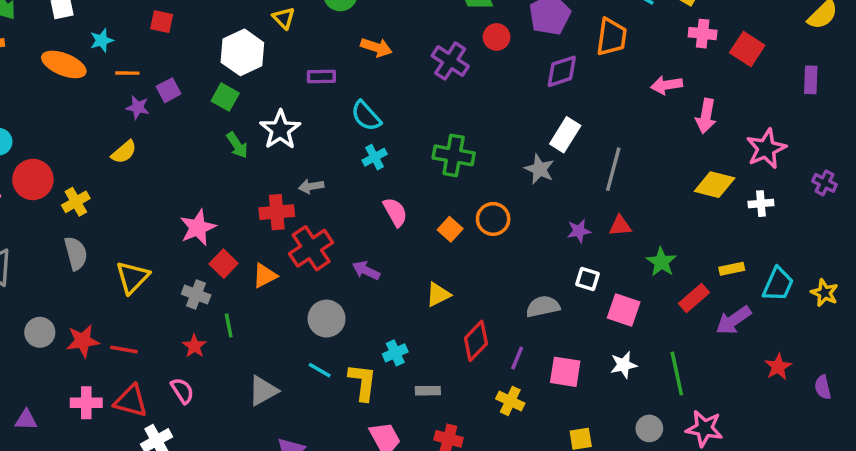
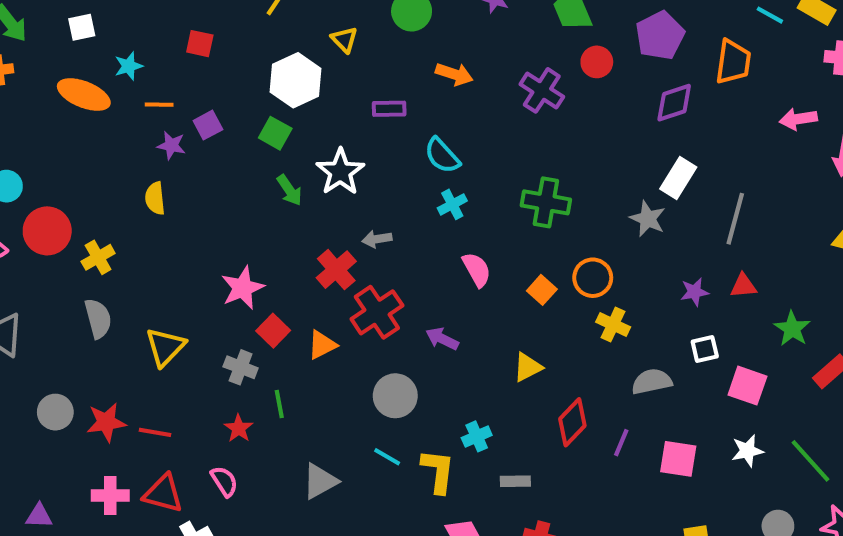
yellow semicircle: (124, 152) -> (155, 198), turned 124
red cross: (277, 212) -> (336, 270), turned -36
white square: (588, 279) -> (705, 349), turned -30
green line: (677, 374) -> (811, 461), turned -30
yellow cross: (510, 401) -> (613, 325), moved

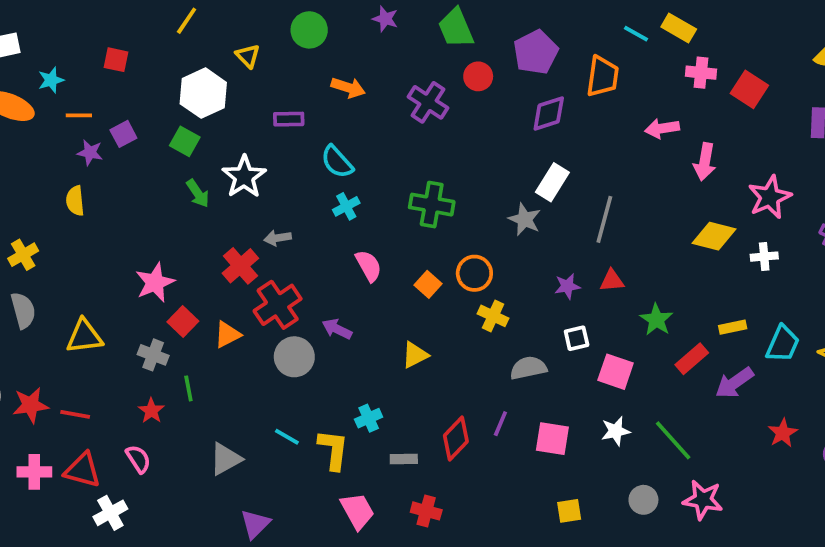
yellow triangle: (165, 347) -> (84, 336), turned 39
gray circle: (395, 396) -> (294, 357), moved
red diamond: (572, 422) -> (456, 439), moved

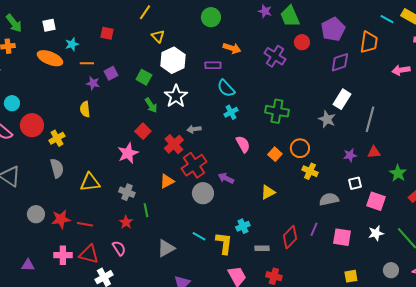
purple star: (385, 19) -> (265, 11), moved
yellow triangle: (248, 56) -> (158, 36), moved
white hexagon: (203, 93) -> (173, 60), moved
purple rectangle: (289, 119) -> (213, 65), moved
red square: (183, 322) -> (143, 131), moved

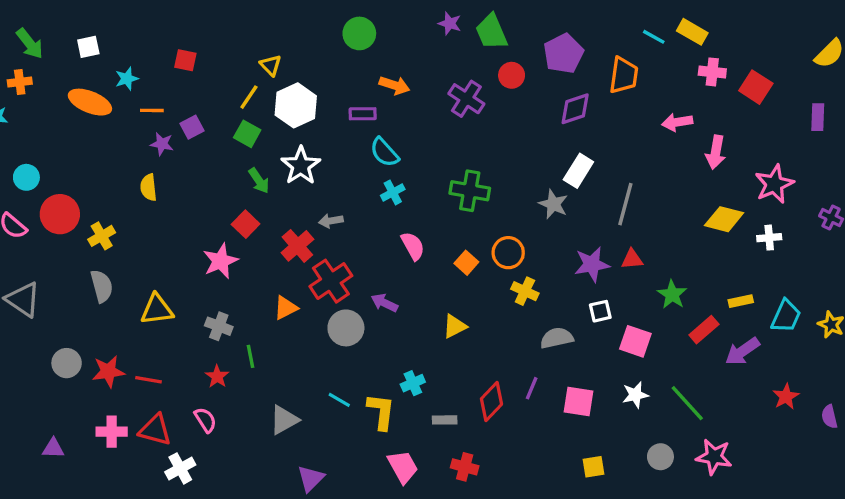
yellow line: (145, 12) -> (249, 97), moved
purple star: (350, 155) -> (592, 264), size x1.5

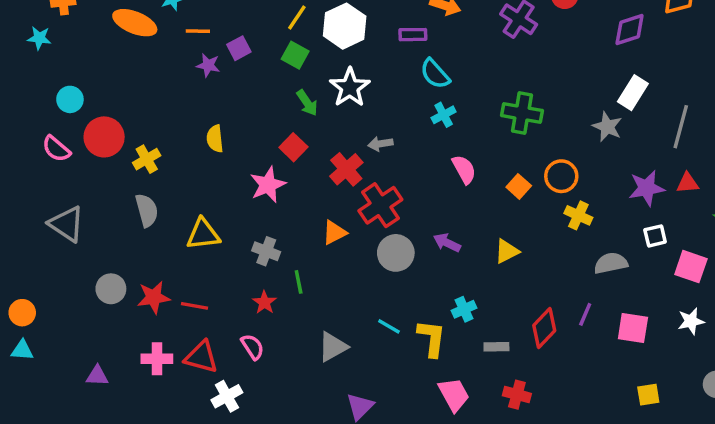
yellow semicircle: (149, 187) -> (215, 139), moved
purple arrow: (384, 303) -> (447, 243), moved

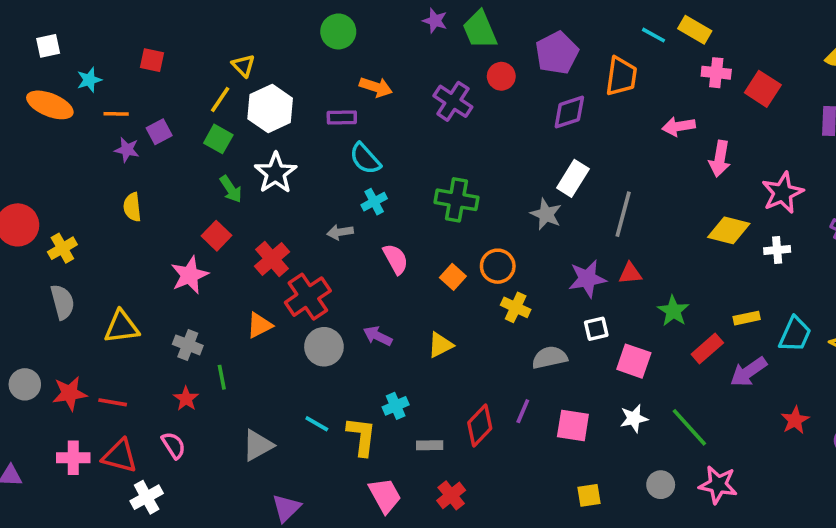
yellow semicircle: (215, 139) -> (132, 207), moved
gray arrow: (380, 144) -> (340, 232), moved
red cross: (517, 395) -> (451, 495), turned 36

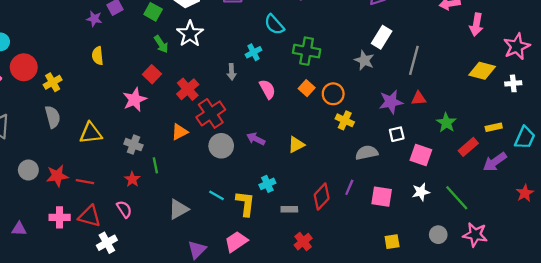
cyan semicircle: (365, 159) -> (274, 25), moved
gray arrow: (340, 232) -> (232, 72), turned -84
orange square: (453, 277) -> (307, 88), moved
pink trapezoid: (385, 495) -> (236, 242), moved, turned -95

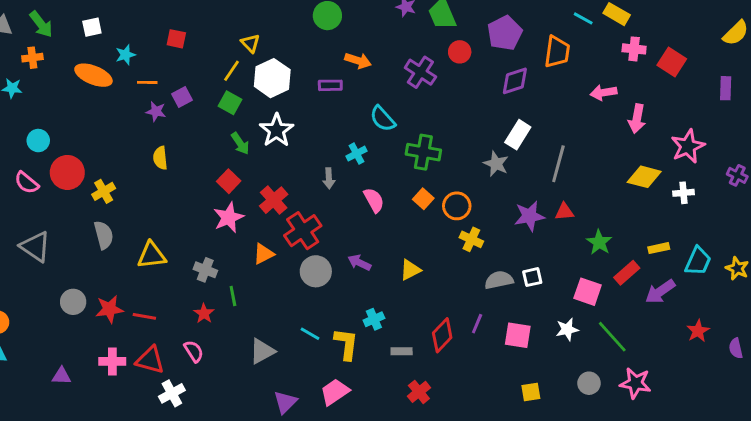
pink star: (135, 100) -> (229, 218), moved
white square: (397, 134) -> (532, 277), moved
pink square: (421, 155) -> (588, 292), moved

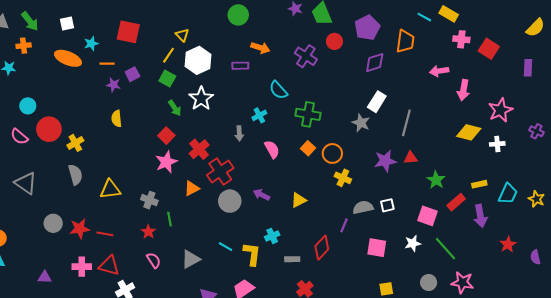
red square: (176, 39) -> (128, 32), size x1.6
purple arrow: (660, 292) -> (480, 216), turned -65
purple line: (477, 324) -> (344, 225), moved
pink semicircle: (194, 351) -> (154, 260), moved

